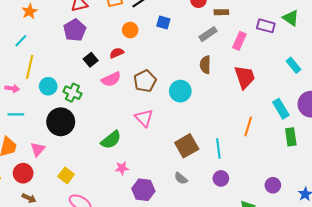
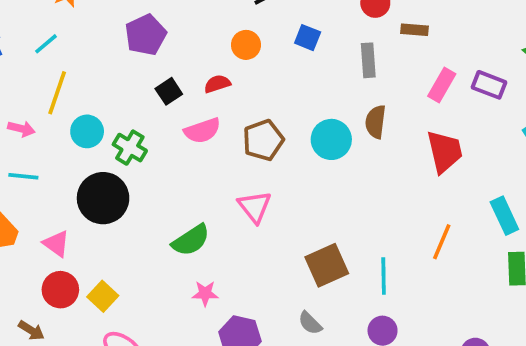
purple rectangle: (266, 26) -> (489, 85), moved
gray rectangle: (208, 34) -> (368, 60), moved, turned -66
cyan circle: (180, 91) -> (331, 139), moved
pink triangle: (38, 149) -> (56, 244), turned -42
red circle: (23, 173) -> (60, 290), moved

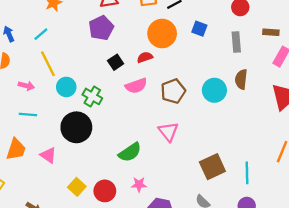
brown rectangle: (415, 30) -> (271, 32), moved
orange circle: (246, 45) -> (162, 33), size x1.6
yellow line: (57, 93) -> (48, 64), turned -45
red circle: (60, 290) -> (105, 191), moved

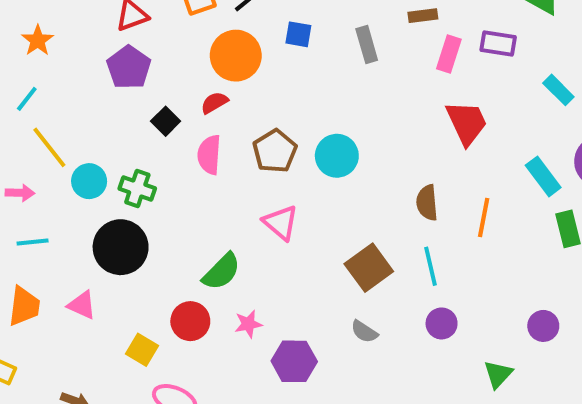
brown semicircle: (241, 79) -> (427, 203), moved
pink semicircle: (136, 86) -> (209, 155), turned 125
cyan circle: (214, 90) -> (337, 156), moved
red circle: (105, 191) -> (190, 321), moved

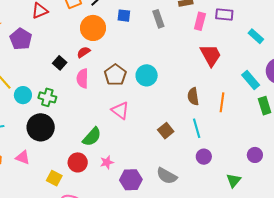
purple pentagon: (129, 67) -> (21, 39), moved
brown square: (369, 268) -> (166, 131), size x0.7
gray semicircle: (364, 332) -> (167, 176), moved, size x1.5

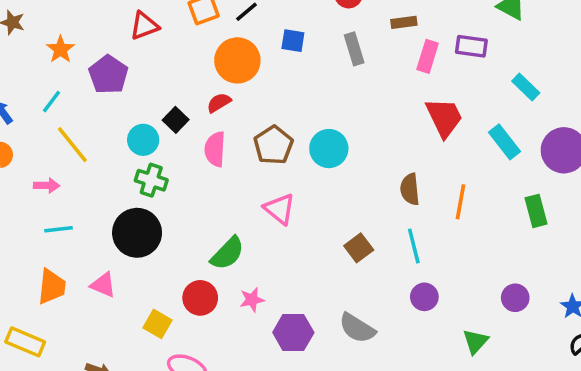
cyan rectangle: (251, 80) -> (505, 142), moved
cyan circle: (23, 95) -> (143, 140), moved

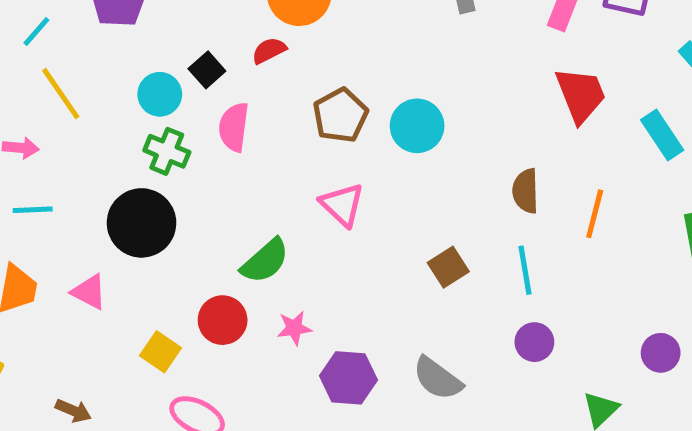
pink semicircle: (215, 149) -> (234, 127), moved

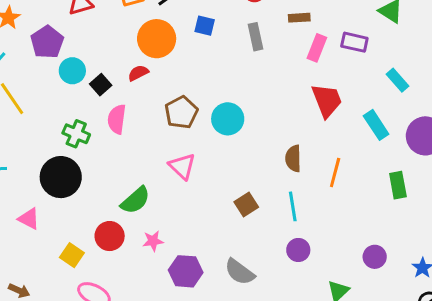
cyan circle: (160, 94) -> (72, 71), moved

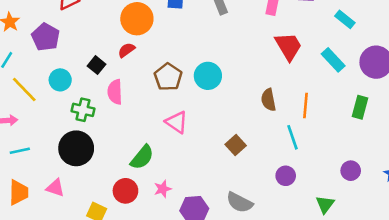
cyan circle: (72, 71) -> (60, 80), moved
green rectangle: (398, 185) -> (360, 107), turned 35
cyan line: (293, 206) -> (292, 137), moved

